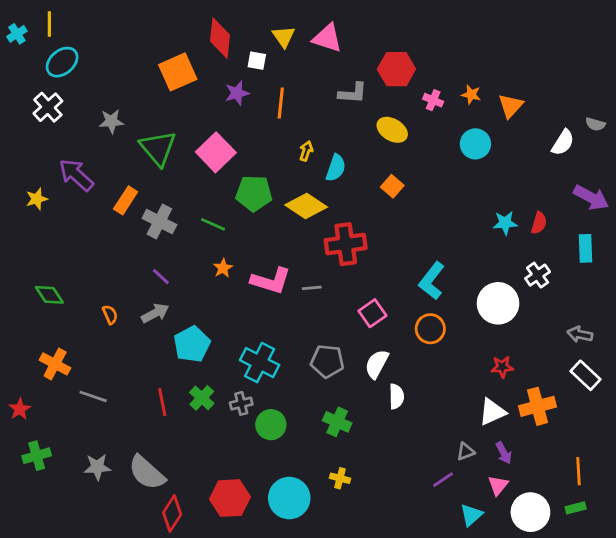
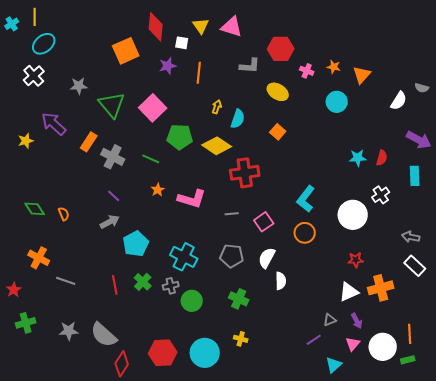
gray line: (312, 288) -> (232, 214), moved
orange semicircle: (110, 315) -> (64, 214), moved
white circle: (530, 512) -> (383, 347), moved

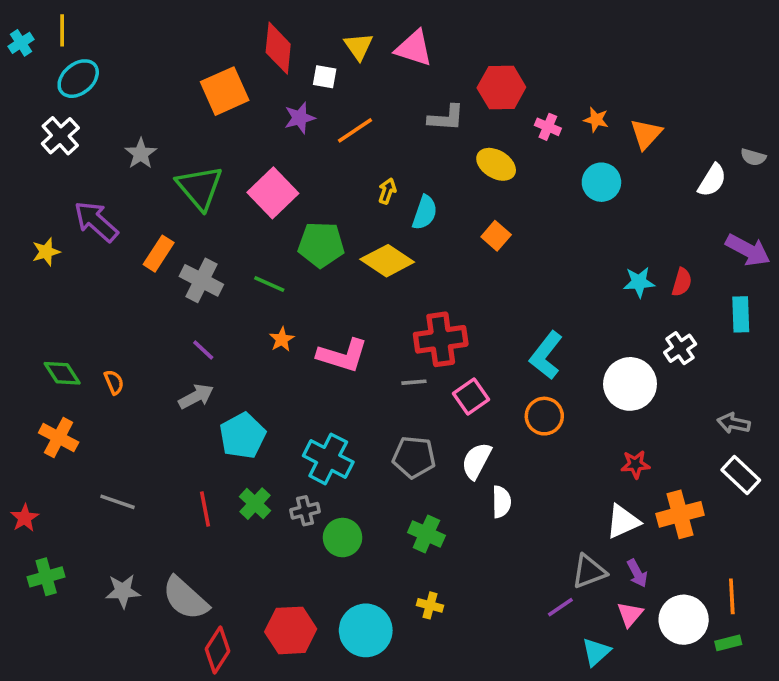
orange line: (199, 73) -> (355, 130), turned 50
gray star: (79, 86) -> (141, 154), turned -30
red cross: (245, 173) -> (441, 339), moved
orange cross: (39, 258) -> (59, 438), moved
gray triangle: (330, 320) -> (589, 571), size x1.5

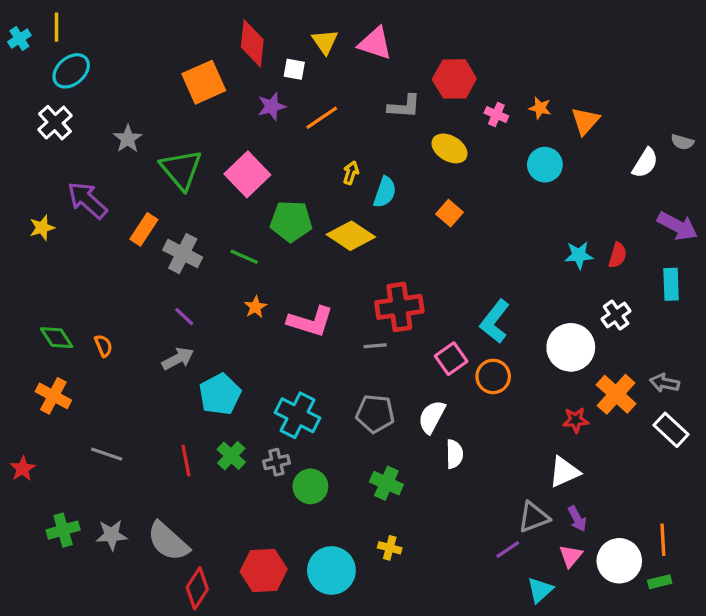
pink square: (471, 396) -> (451, 359), moved
orange cross: (680, 514) -> (616, 394), moved, turned -33
green cross: (46, 577) -> (63, 530), moved

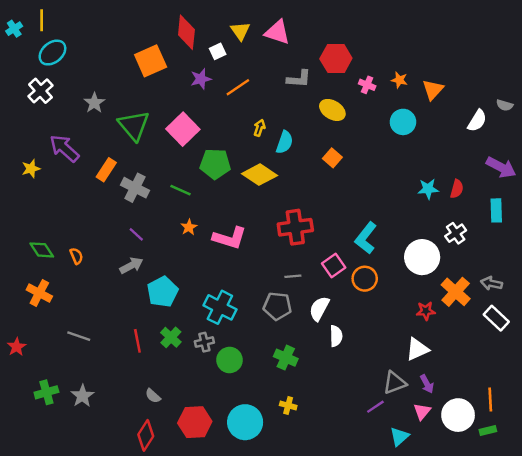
white square: (294, 69) -> (218, 51), turned -35
gray line: (375, 346) -> (293, 276), moved
gray star: (112, 535) -> (82, 396), turned -30
gray semicircle: (168, 541) -> (153, 396), moved, size x0.5

